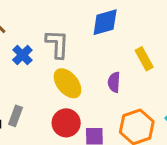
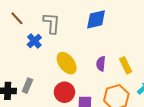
gray L-shape: (57, 44) -> (52, 23), moved
yellow rectangle: (144, 59) -> (126, 65), moved

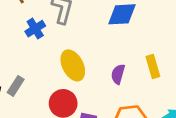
yellow rectangle: (126, 65) -> (153, 66), moved

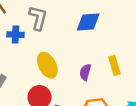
blue cross: (35, 29) -> (16, 35), turned 35

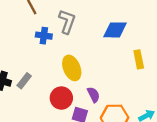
yellow rectangle: (114, 65) -> (139, 59), moved
purple semicircle: (85, 72) -> (93, 95), moved, turned 133

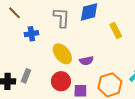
gray L-shape: (67, 22) -> (62, 18), moved
purple semicircle: (93, 95) -> (86, 61), moved, turned 120

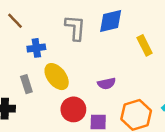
yellow ellipse: (62, 54) -> (57, 77), moved
gray rectangle: (26, 76) -> (26, 84), moved, turned -40

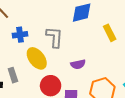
gray L-shape: (75, 28) -> (55, 37), moved
gray rectangle: (26, 84) -> (13, 75), moved

